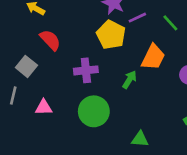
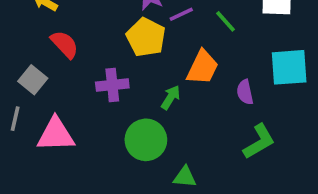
pink triangle: (44, 107) -> (56, 135), size x1.6
green circle: (94, 111) -> (146, 140), moved

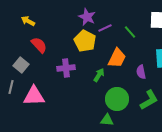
green circle: (146, 140) -> (117, 99), moved

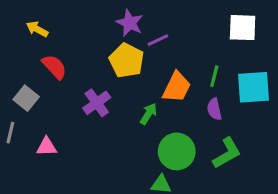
green line: (130, 32) -> (214, 76), moved, turned 56
purple cross: (66, 68) -> (97, 103), turned -30
pink triangle: (34, 96) -> (47, 147), size x0.6

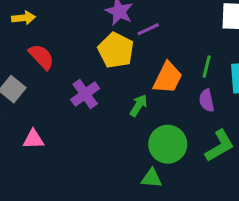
yellow arrow: (37, 29) -> (24, 18), turned 145

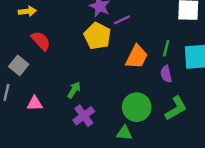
purple cross: (85, 94) -> (84, 116), moved
green arrow: (139, 105) -> (74, 90), moved

